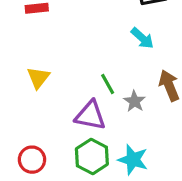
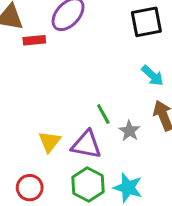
cyan arrow: (142, 38) -> (152, 76), moved
yellow triangle: (38, 78) -> (50, 142), moved

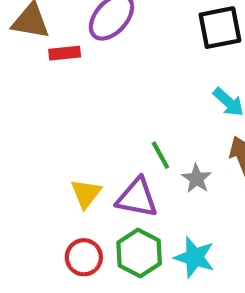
red circle: (30, 188) -> (84, 257), moved

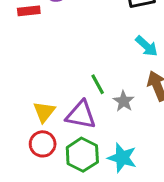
red circle: (84, 257) -> (43, 144), moved

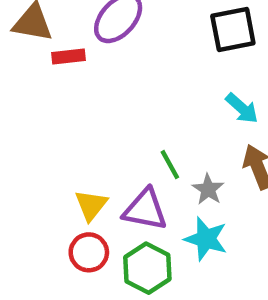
cyan star: (122, 158) -> (206, 239), moved

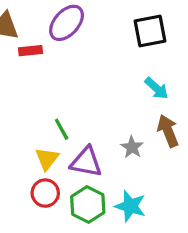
green line: (170, 165) -> (62, 129), moved
cyan star: (206, 239) -> (130, 206), moved

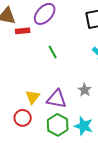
green line: (62, 129) -> (53, 52), moved
red circle: (45, 193) -> (23, 118), moved

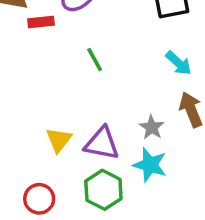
red circle: (23, 118) -> (39, 199), moved
cyan star: (84, 126) -> (150, 165), moved

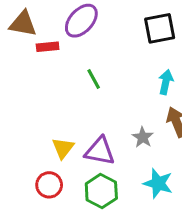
cyan arrow: (178, 63) -> (166, 82), turned -120
cyan star: (150, 165) -> (158, 183), moved
red circle: (39, 199) -> (49, 185), moved

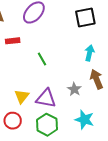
red rectangle: (48, 47) -> (13, 41), moved
green line: (94, 79) -> (42, 59), moved

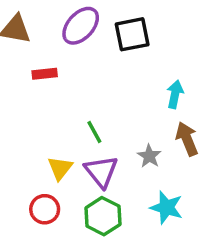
black square: (85, 18) -> (132, 34), moved
green line: (42, 59) -> (94, 132), moved
purple triangle: (46, 98) -> (101, 172), turned 40

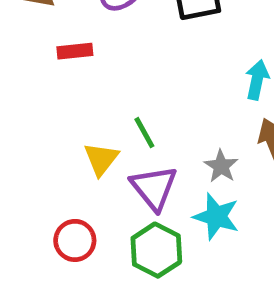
yellow triangle: (60, 168) -> (101, 159), moved
cyan star: (166, 208) -> (216, 217), moved

